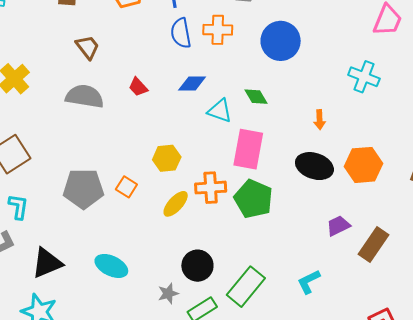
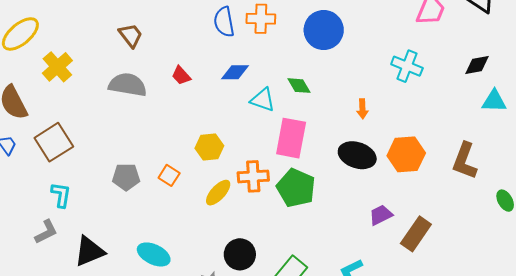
gray pentagon: (83, 189) -> (126, 177), size x0.7

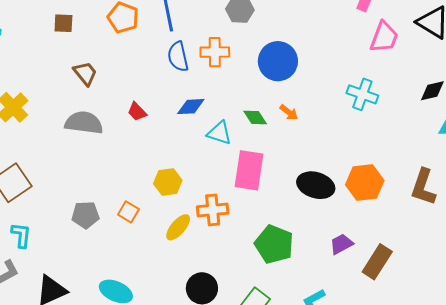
orange arrow: (362, 109) -> (289, 112), moved, turned -48
green pentagon: (296, 188) -> (274, 244), moved

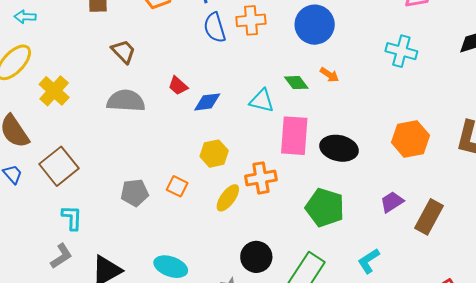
blue diamond: (191, 107) -> (207, 102), moved
black ellipse: (316, 185) -> (339, 148), moved

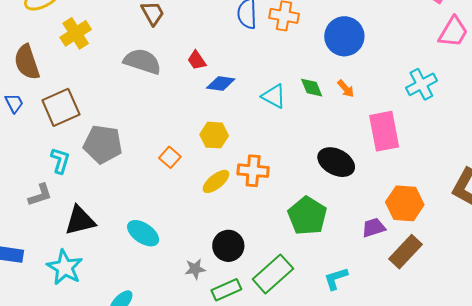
cyan cross: (401, 51) -> (421, 84), turned 32
pink rectangle: (294, 136) -> (384, 131), moved, turned -30
orange hexagon: (410, 139) -> (405, 203), moved
gray pentagon: (135, 193) -> (103, 144), moved, size x1.4

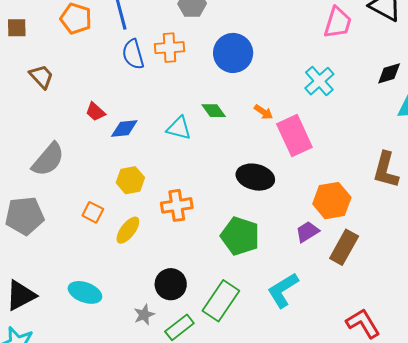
gray semicircle: (142, 61) -> (48, 160), moved, turned 126
orange arrow: (346, 89) -> (263, 112), moved
yellow ellipse: (216, 181) -> (128, 230), moved
cyan L-shape: (336, 279) -> (283, 290), size x1.4

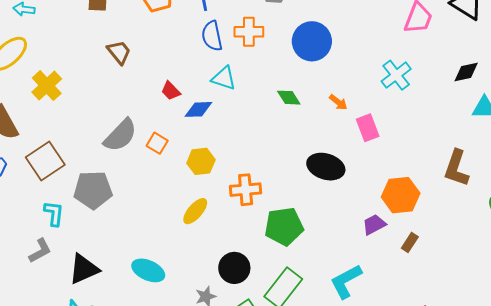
cyan triangle: (179, 128) -> (224, 78), moved
pink rectangle: (294, 136) -> (368, 128), size x0.7
orange square: (93, 212) -> (157, 143), moved
green pentagon: (240, 236) -> (284, 226), moved, turned -30
brown rectangle: (344, 247) -> (410, 243), size x0.6

